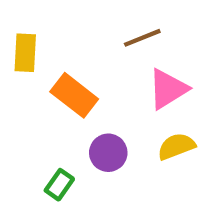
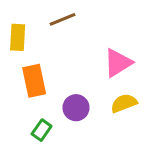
brown line: (142, 38) -> (63, 19), moved
orange rectangle: (74, 95) -> (34, 81), moved, turned 40

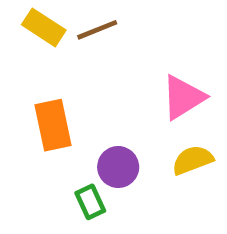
yellow rectangle: (18, 37) -> (44, 27), moved, turned -60
green rectangle: (42, 130) -> (90, 202), moved, turned -60

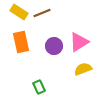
orange rectangle: (53, 125) -> (21, 42), moved
purple circle: (118, 167) -> (54, 46), moved

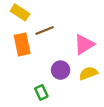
brown line: (42, 13) -> (45, 31), moved
purple circle: (54, 46) -> (61, 70), moved

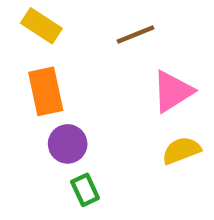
brown line: (45, 31) -> (135, 35), moved
purple circle: (61, 70) -> (68, 144), moved

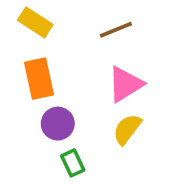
pink triangle: (173, 91) -> (125, 84), moved
yellow semicircle: (181, 150) -> (127, 129), moved, turned -32

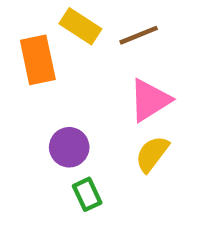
yellow rectangle: (35, 22) -> (80, 26), moved
orange rectangle: (39, 79) -> (38, 60), moved

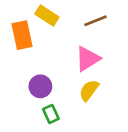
brown line: (139, 35) -> (95, 21), moved

